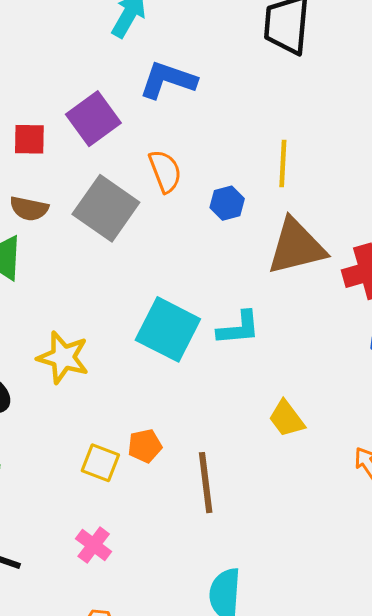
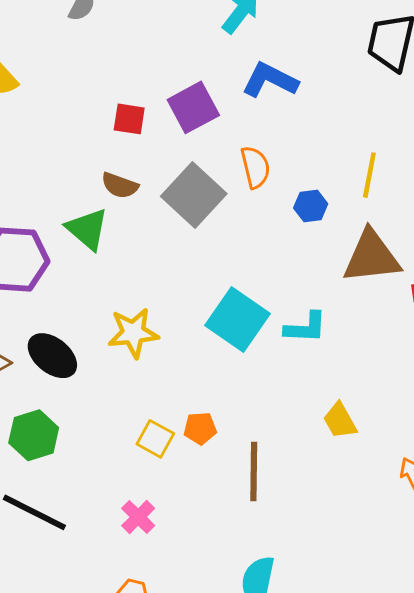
yellow star: (63, 357) -> (133, 333), turned -30

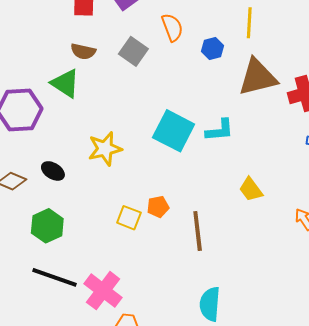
gray square: (194, 195) -> (133, 51), size x0.7
black ellipse: (52, 356) -> (53, 171), size x0.7
pink cross: (138, 517) -> (103, 291), moved, size x1.6

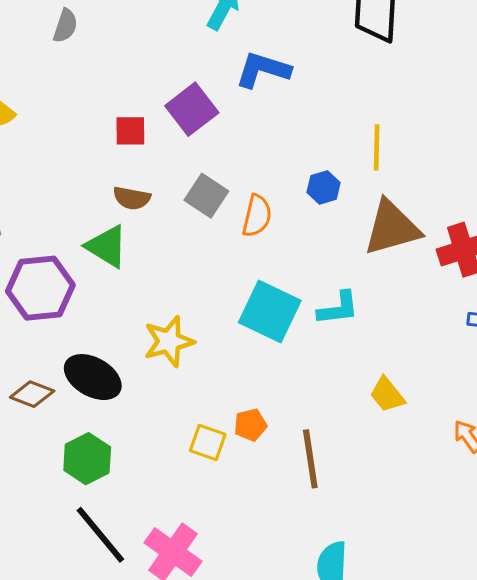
orange semicircle: (172, 27) -> (257, 216), moved, turned 36
black ellipse: (53, 171) -> (93, 377), size x1.6
black line: (54, 277) -> (100, 535), turned 33

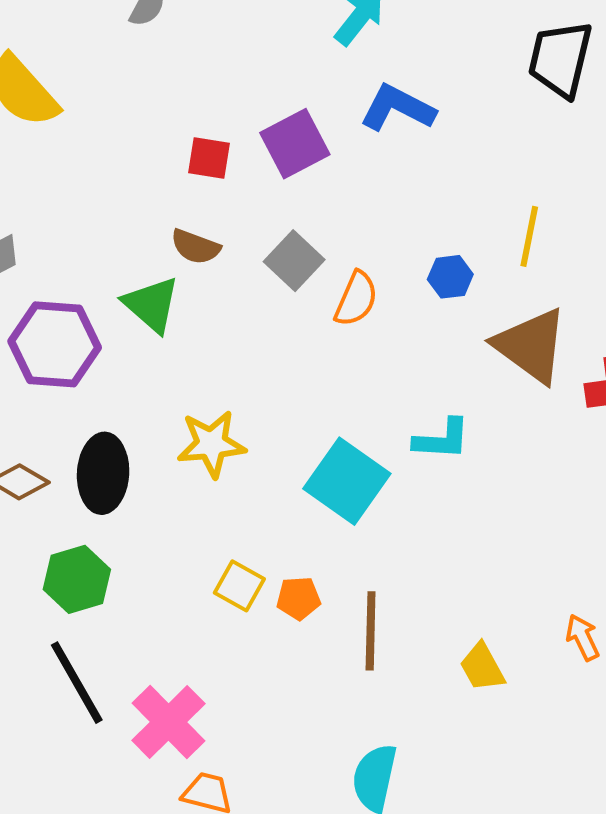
brown triangle: (392, 228) -> (531, 346), turned 42
cyan square: (270, 311) -> (347, 481), moved
black ellipse: (93, 377) -> (103, 473), turned 54
yellow trapezoid: (387, 395) -> (482, 667), moved
orange pentagon: (250, 425) -> (298, 598), moved

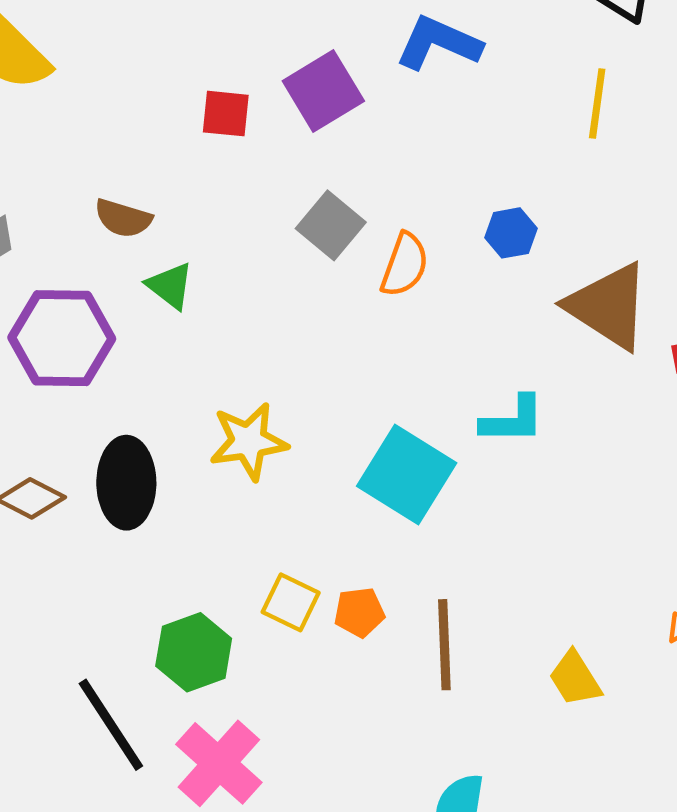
yellow line: (529, 236) -> (597, 103), moved
brown semicircle: (195, 247) -> (123, 218), moved
green triangle: (151, 305) -> (170, 286), size x0.7
green hexagon: (77, 579) -> (194, 652), moved

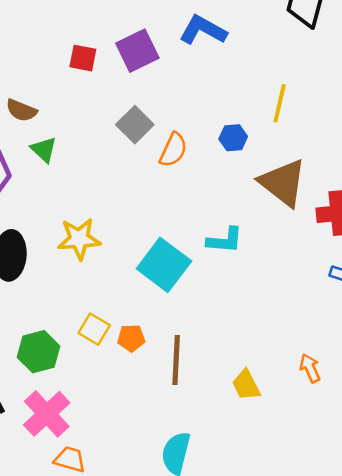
yellow line: (597, 103) -> (280, 103), moved

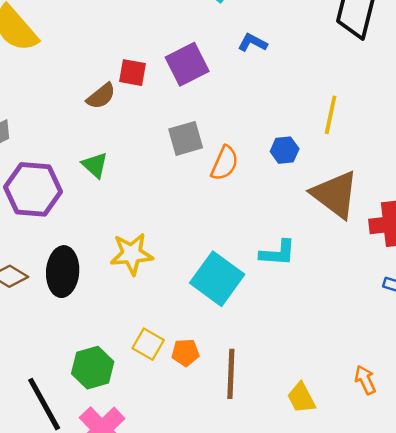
blue L-shape: (203, 30) -> (253, 43), size x0.6
brown semicircle: (21, 110) -> (101, 96), moved, turned -60
gray square: (135, 125) -> (186, 138), turned 30

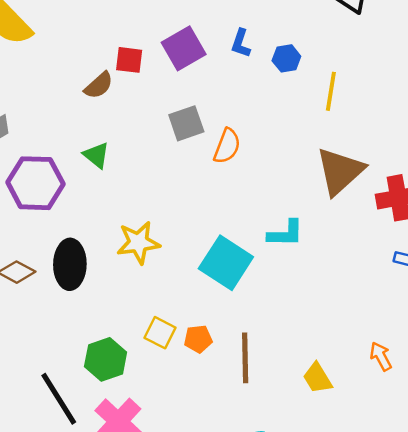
blue L-shape: (253, 43) -> (241, 43), moved, turned -96
blue hexagon: (285, 150) -> (286, 58), moved
brown triangle: (335, 194) -> (340, 171), turned 44

